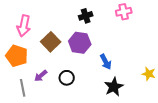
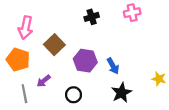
purple hexagon: (80, 43) -> (85, 61), moved
black circle: (67, 78) -> (73, 95), moved

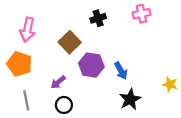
brown square: (54, 45) -> (70, 42), moved
purple arrow: (44, 81) -> (58, 82), moved
black circle: (73, 95) -> (64, 105), moved

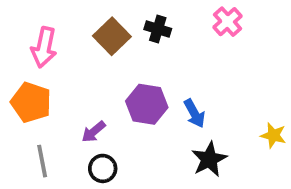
pink cross: (141, 14) -> (228, 22), turned -30
black cross: (98, 18) -> (158, 29), turned 35
brown square: (70, 42) -> (112, 36), moved

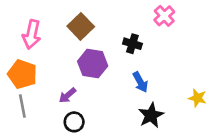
black cross: (158, 29) -> (132, 44), moved
purple hexagon: (147, 104) -> (93, 64), moved
gray line: (42, 161) -> (22, 106), moved

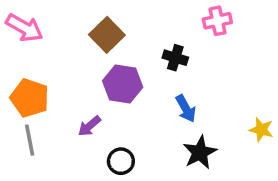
pink cross: (164, 16) -> (217, 21), turned 30
pink arrow: (32, 34) -> (24, 28), moved, turned -72
black circle: (74, 122) -> (121, 161), moved

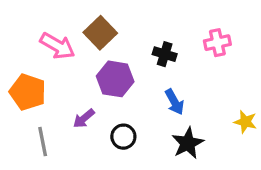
pink cross: (217, 21) -> (217, 43), moved
pink arrow: (24, 28) -> (57, 46), moved
gray line: (30, 140) -> (43, 142), moved
black circle: (121, 161) -> (123, 137), moved

